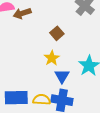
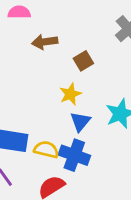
brown arrow: (22, 13) -> (45, 42), moved

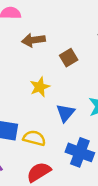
yellow star: (70, 94) -> (40, 87), moved
blue cross: (74, 155) -> (80, 152), moved

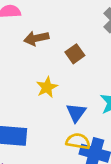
yellow semicircle: (34, 138) -> (78, 141), moved

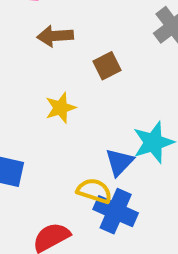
blue triangle: (76, 113) -> (119, 162), moved

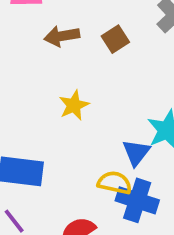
brown square: (107, 66) -> (115, 39), moved

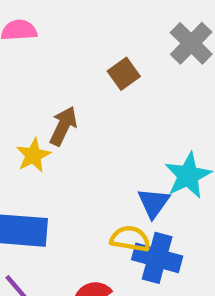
brown arrow: (62, 36) -> (63, 126), moved, turned 128
yellow star: (74, 105) -> (33, 155), moved

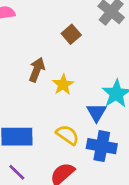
yellow star: (33, 155) -> (63, 85), moved
yellow semicircle: (130, 239) -> (68, 135), moved, turned 30

